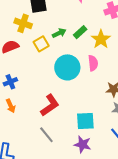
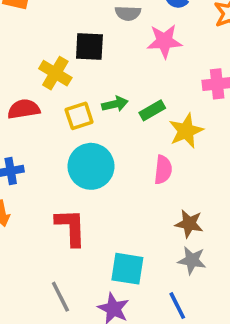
cyan circle: (67, 67) -> (91, 166), moved
red L-shape: (50, 105) -> (71, 227), turned -70
gray line: (46, 135) -> (60, 297), moved

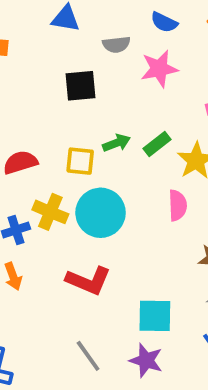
yellow cross: (55, 73) -> (50, 212), moved
yellow square: (79, 116) -> (80, 161), turned 32
red L-shape: (71, 227) -> (88, 281), turned 123

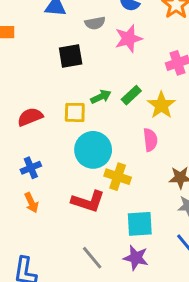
yellow cross: (50, 212) -> (118, 177), moved

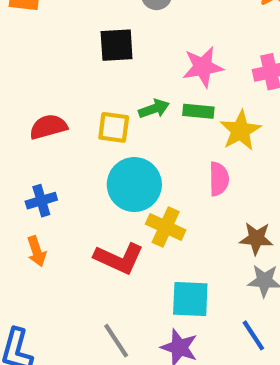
pink star: (129, 39) -> (203, 67), moved
green rectangle: (131, 95) -> (198, 111), turned 42

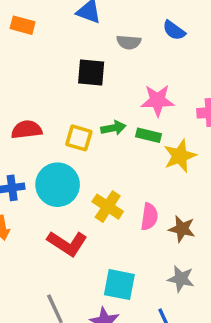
pink semicircle: (219, 179) -> (149, 217), moved
cyan circle: (134, 185) -> (58, 185), moved
yellow cross: (166, 227) -> (108, 207), moved
brown star: (256, 238) -> (182, 229), moved

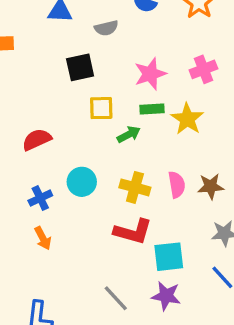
green arrow: (113, 128) -> (129, 134), moved
yellow square: (79, 138) -> (101, 108), moved
cyan circle: (58, 185) -> (82, 182), size x0.7
red L-shape: (67, 243) -> (133, 232), moved

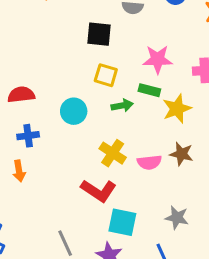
red semicircle: (37, 140) -> (21, 95), moved
cyan circle: (82, 182) -> (74, 111), moved
pink semicircle: (177, 185) -> (149, 162), turned 75
brown star: (211, 186) -> (181, 154), moved

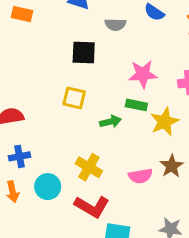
yellow square: (106, 75) -> (74, 98), moved
cyan circle: (74, 111) -> (48, 187), moved
yellow cross: (113, 153) -> (89, 167), moved
brown star: (181, 154) -> (172, 166), turned 30

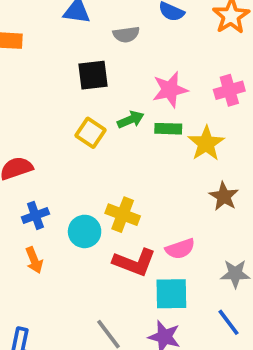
yellow square: (74, 98) -> (91, 133), turned 30
green arrow: (110, 122) -> (131, 120), moved
pink semicircle: (140, 176) -> (180, 249), moved
cyan circle: (48, 187) -> (85, 231), moved

